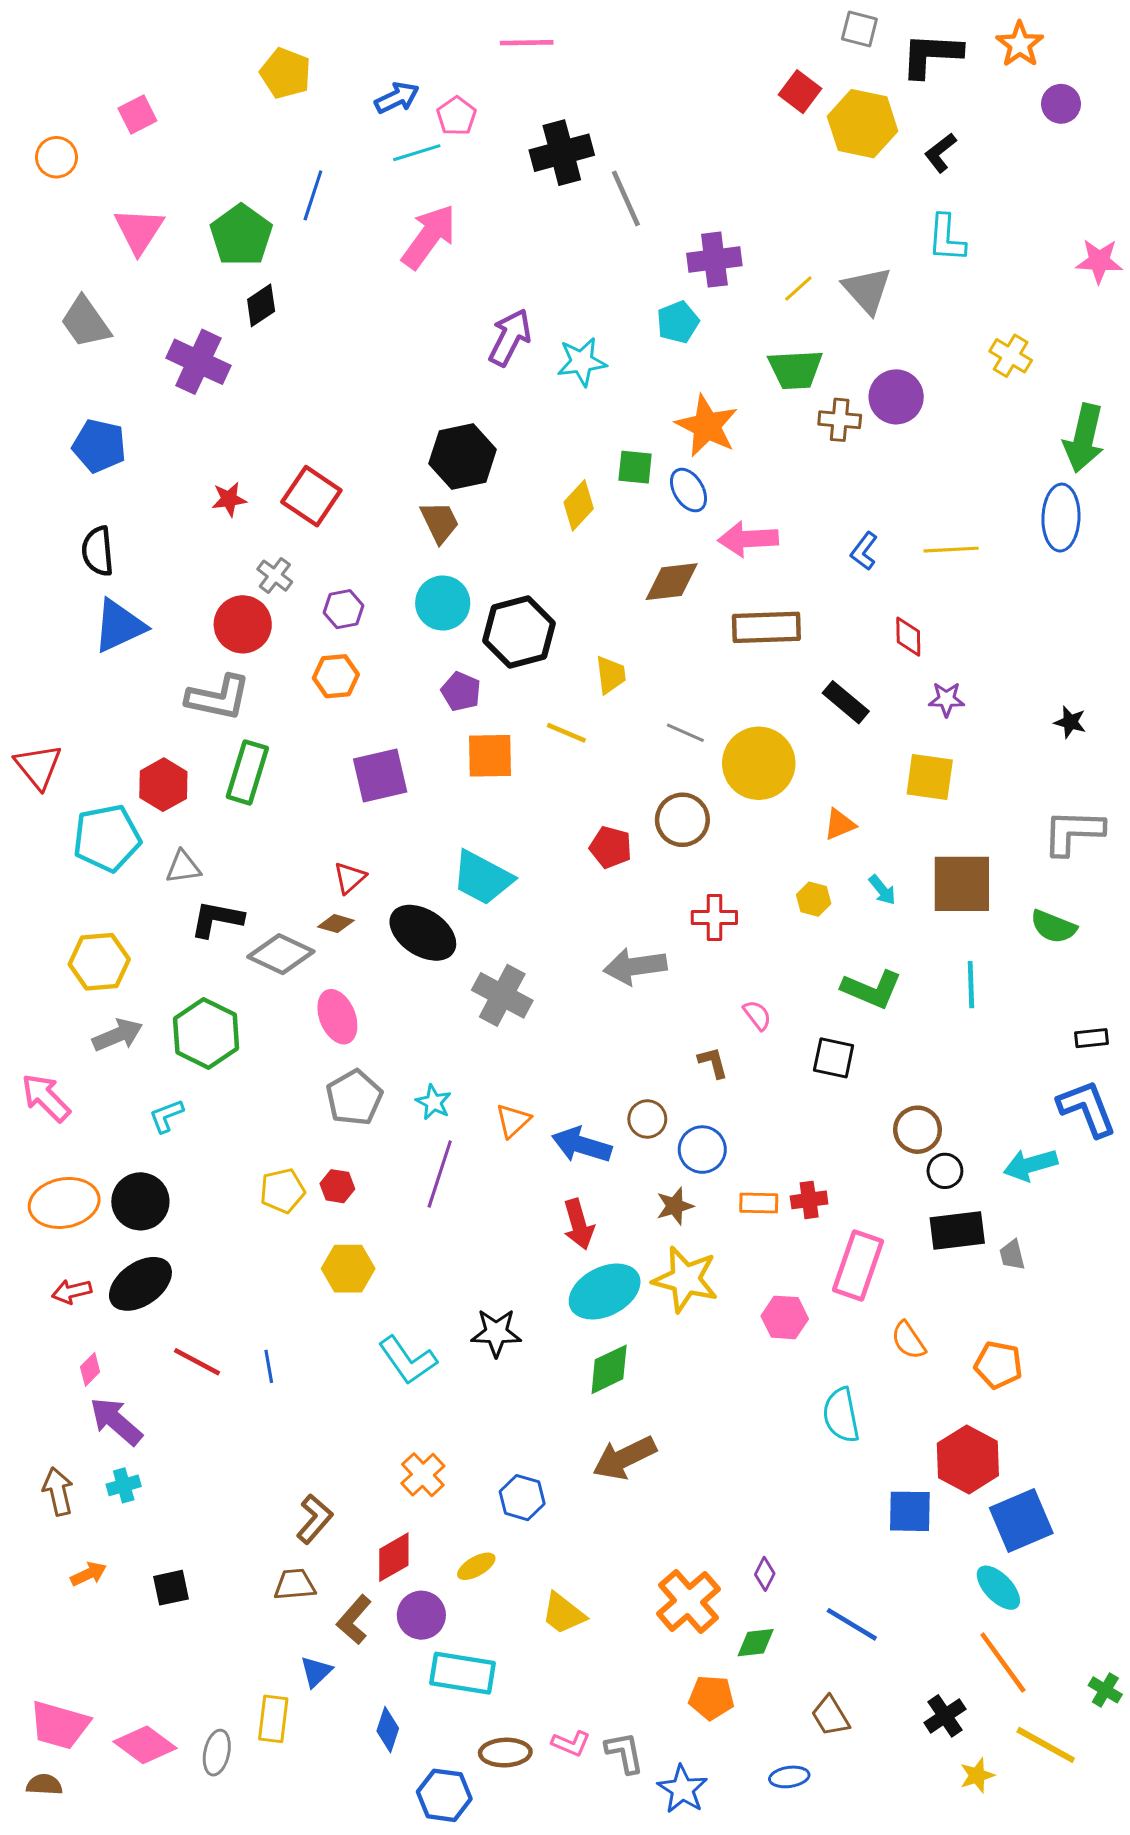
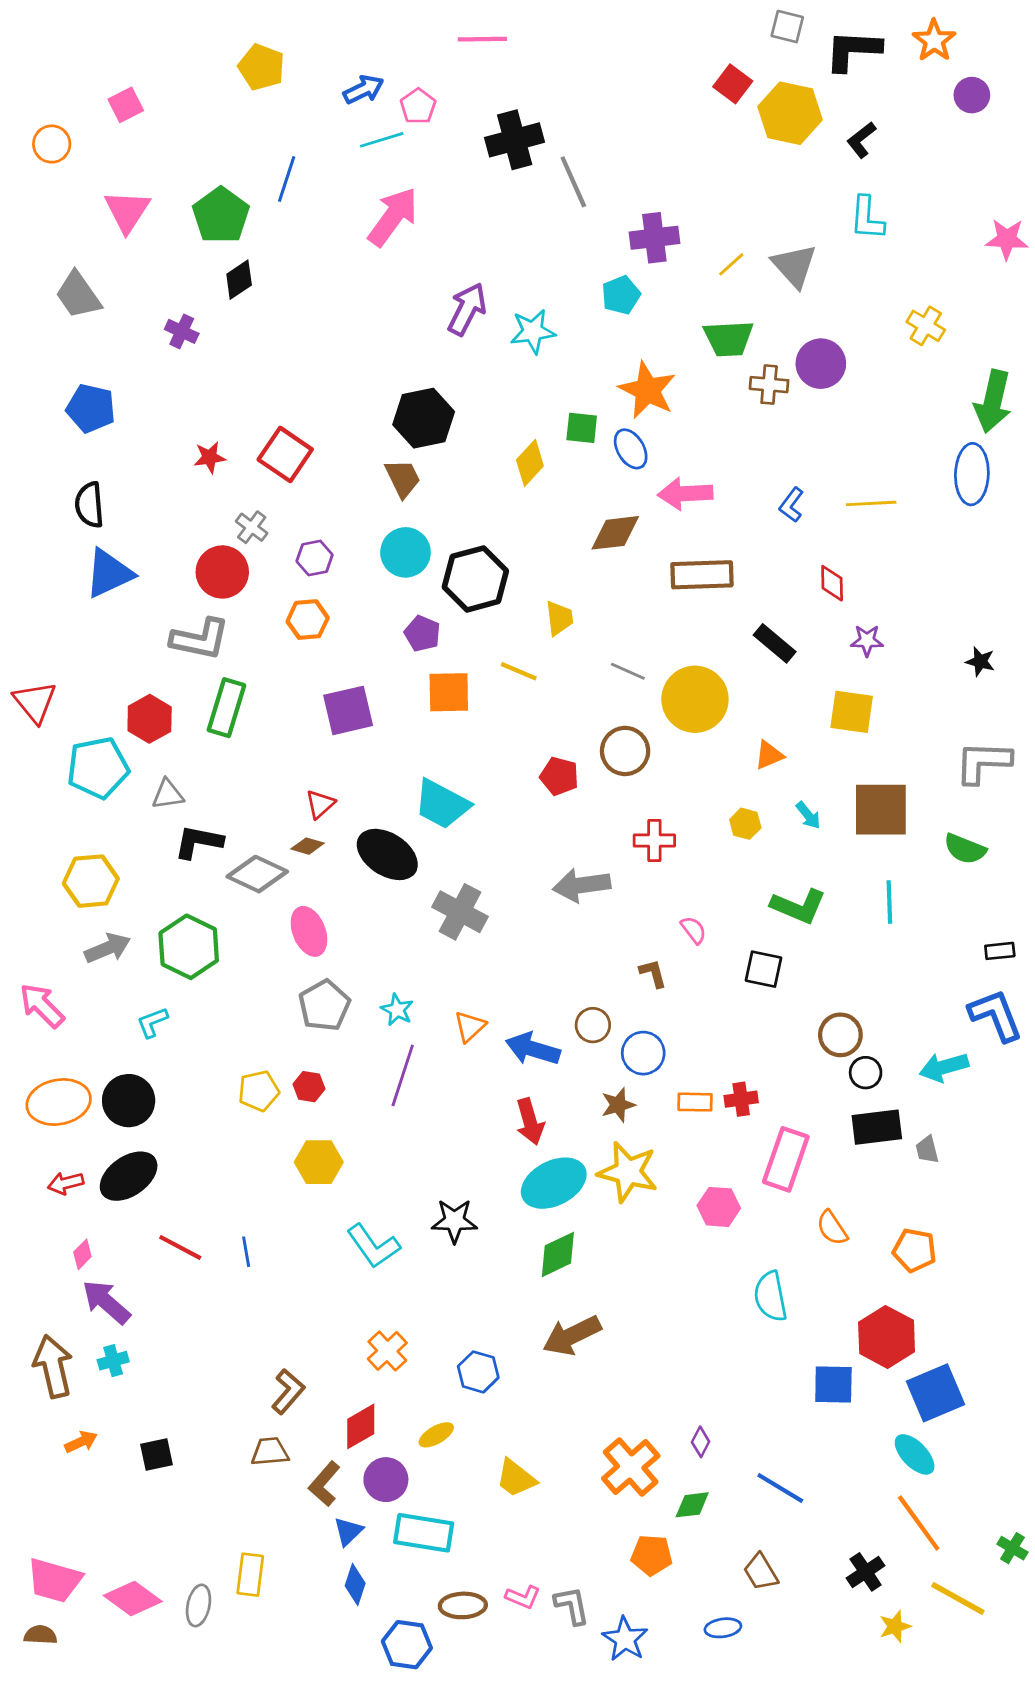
purple cross: (198, 362) -> (182, 331), size x0.6
brown arrow: (58, 1491) -> (53, 1366), size x1.4
blue triangle: (316, 1672) -> (348, 1531), moved

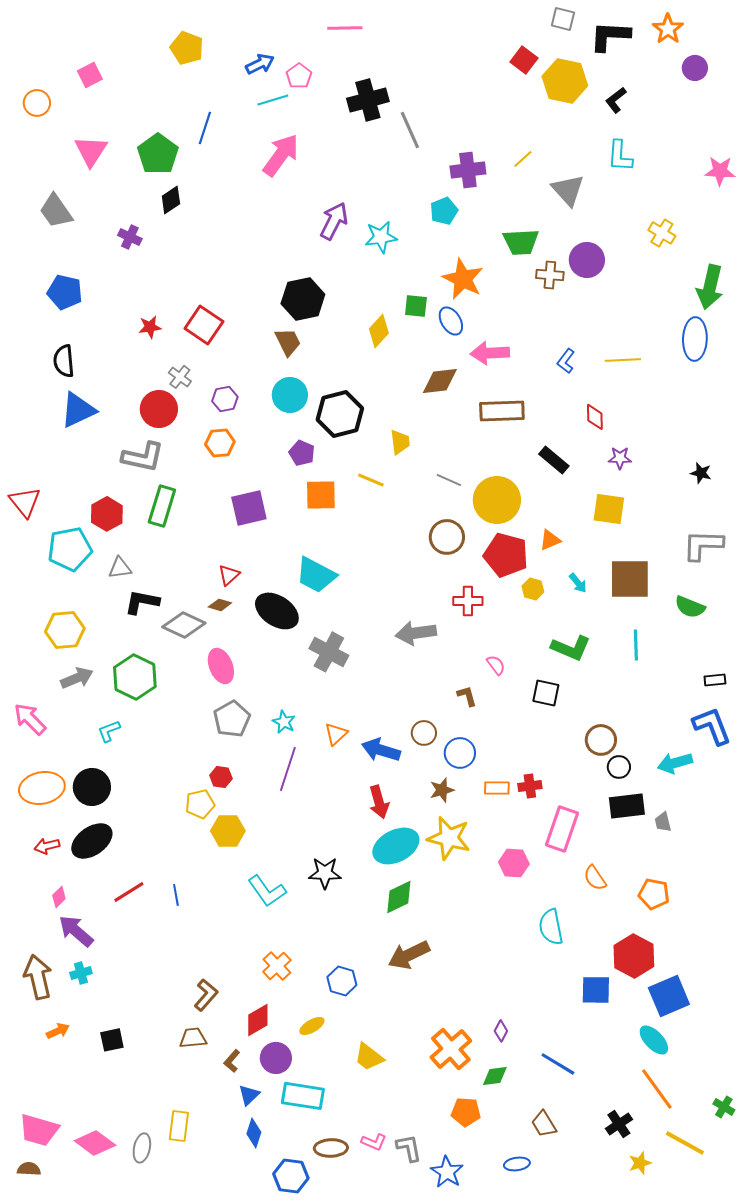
yellow line: (731, 264) -> (523, 159), moved
red pentagon: (559, 776) -> (506, 555), moved, size x1.6
yellow pentagon: (259, 1091) -> (200, 804), moved
red line: (180, 1247) -> (129, 892), turned -60
brown L-shape: (324, 1484) -> (232, 1061), size x0.7

